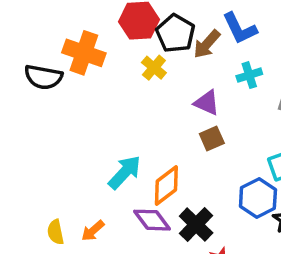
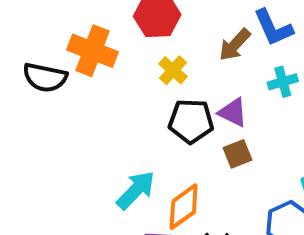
black pentagon: (175, 33) -> (191, 121), moved, turned -30

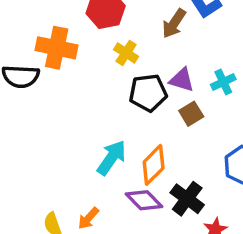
cyan cross: (283, 82) -> (223, 82), moved

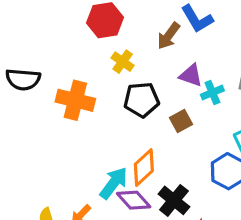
orange cross: (57, 48) -> (75, 100), moved
purple triangle: (182, 80) -> (191, 75), moved
cyan arrow: (111, 158) -> (114, 183), moved

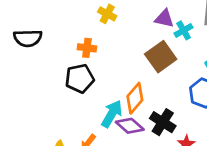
orange cross: (75, 100) -> (87, 48), moved, size x0.6
black pentagon: (142, 100) -> (80, 79), moved
brown square: (181, 121) -> (161, 57), size x1.6

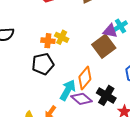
yellow cross: (107, 14) -> (62, 37), moved
purple triangle: (164, 19) -> (110, 31), moved

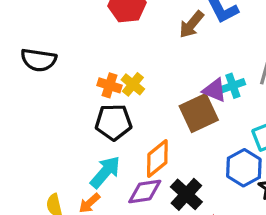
black pentagon: (43, 64) -> (113, 122), moved
cyan arrow: (68, 90) -> (105, 172), moved
purple diamond: (81, 99) -> (145, 191), turned -60

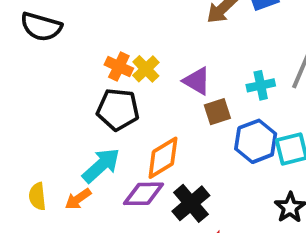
purple triangle: (214, 90) -> (197, 81), moved
brown square: (199, 113) -> (217, 112), size x0.6
blue hexagon: (244, 168) -> (256, 141), moved

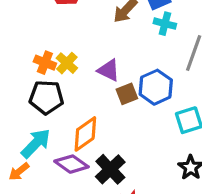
cyan cross: (261, 85) -> (165, 24), moved, turned 30
blue hexagon: (256, 141) -> (156, 87), moved
purple diamond: (143, 194) -> (71, 164), turned 40

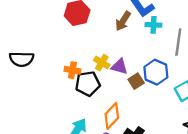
yellow cross: (67, 63) -> (102, 63), moved
black pentagon: (46, 97) -> (88, 84), moved

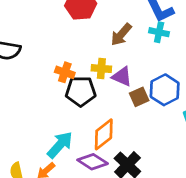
brown arrow: (123, 21) -> (121, 35), moved
cyan cross: (153, 25) -> (159, 32), moved
yellow cross: (102, 63) -> (101, 69), turned -35

